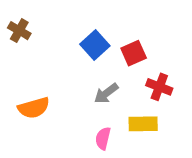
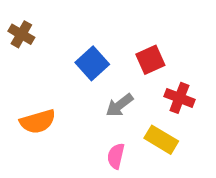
blue square: (95, 45) -> (92, 63), moved
yellow rectangle: (143, 124) -> (161, 140), turned 32

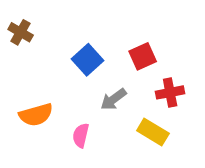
red cross: (179, 98) -> (170, 92), turned -32
pink semicircle: (116, 156) -> (81, 135), moved

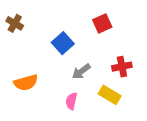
red square: (143, 56) -> (102, 23), moved
pink semicircle: (81, 135) -> (71, 101), moved

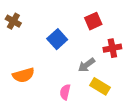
red cross: (122, 67) -> (112, 48), moved
gray arrow: (81, 71) -> (86, 65), moved

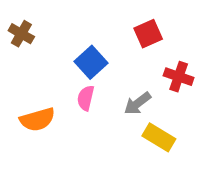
red cross: (112, 48) -> (179, 77), turned 30
pink semicircle: (65, 92) -> (86, 98), moved

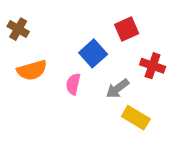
blue square: (91, 62) -> (93, 53), moved
orange semicircle: (37, 119) -> (32, 70), moved

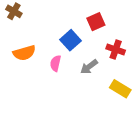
brown cross: (18, 29) -> (14, 11), moved
yellow rectangle: (136, 118) -> (120, 89), moved

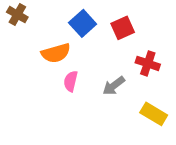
blue square: (71, 40) -> (83, 23), moved
orange semicircle: (24, 53) -> (56, 53), moved

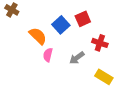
blue square: (83, 23) -> (61, 25), moved
orange semicircle: (56, 53) -> (38, 36), turned -120

